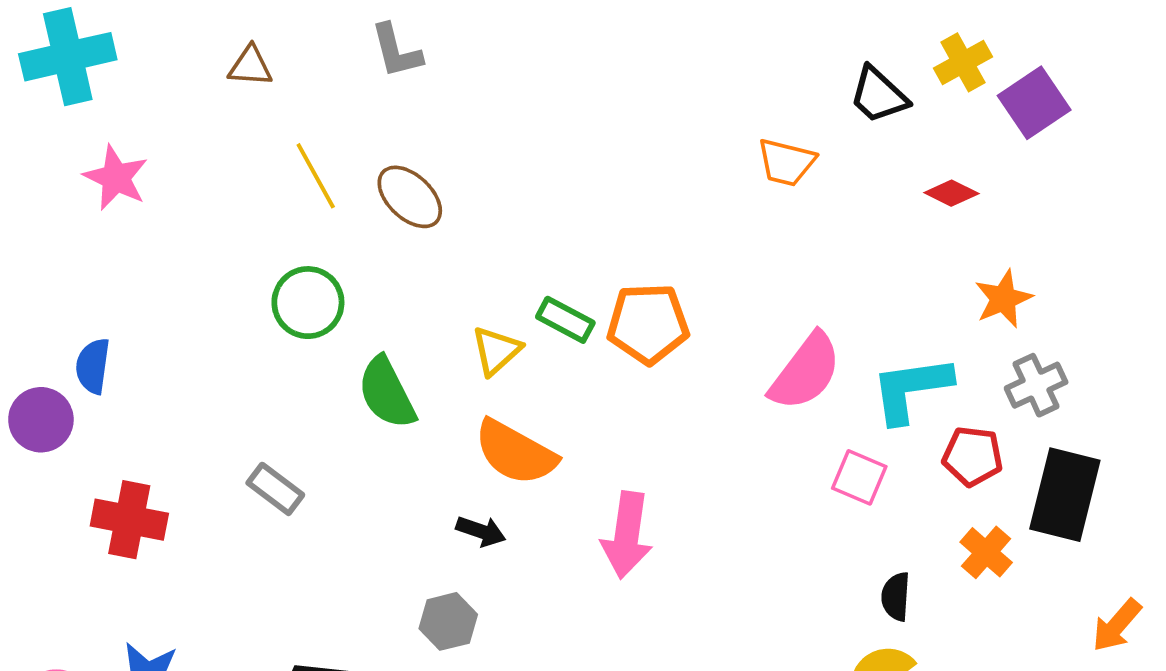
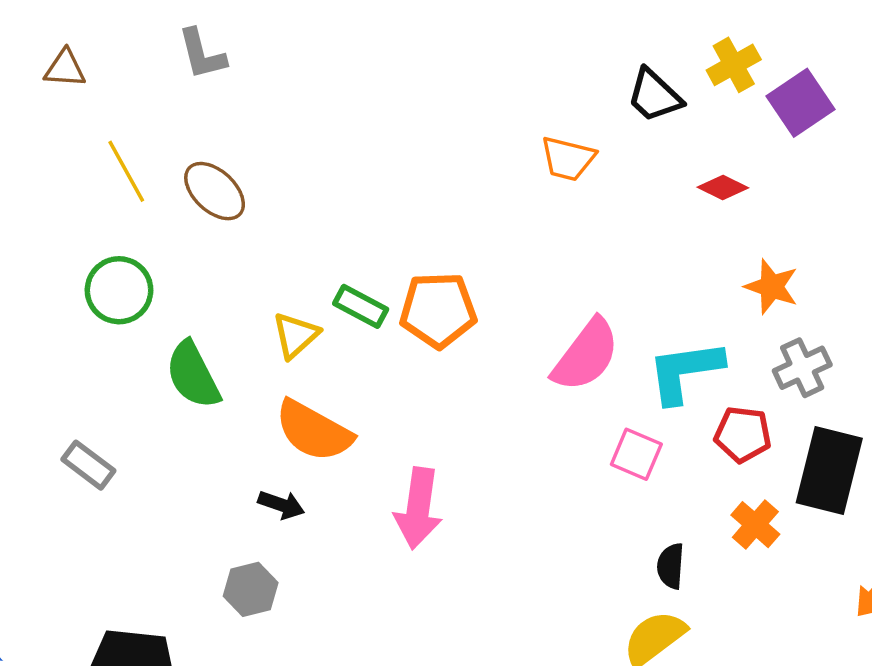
orange star: (1003, 299) -> (772, 287), turned -30

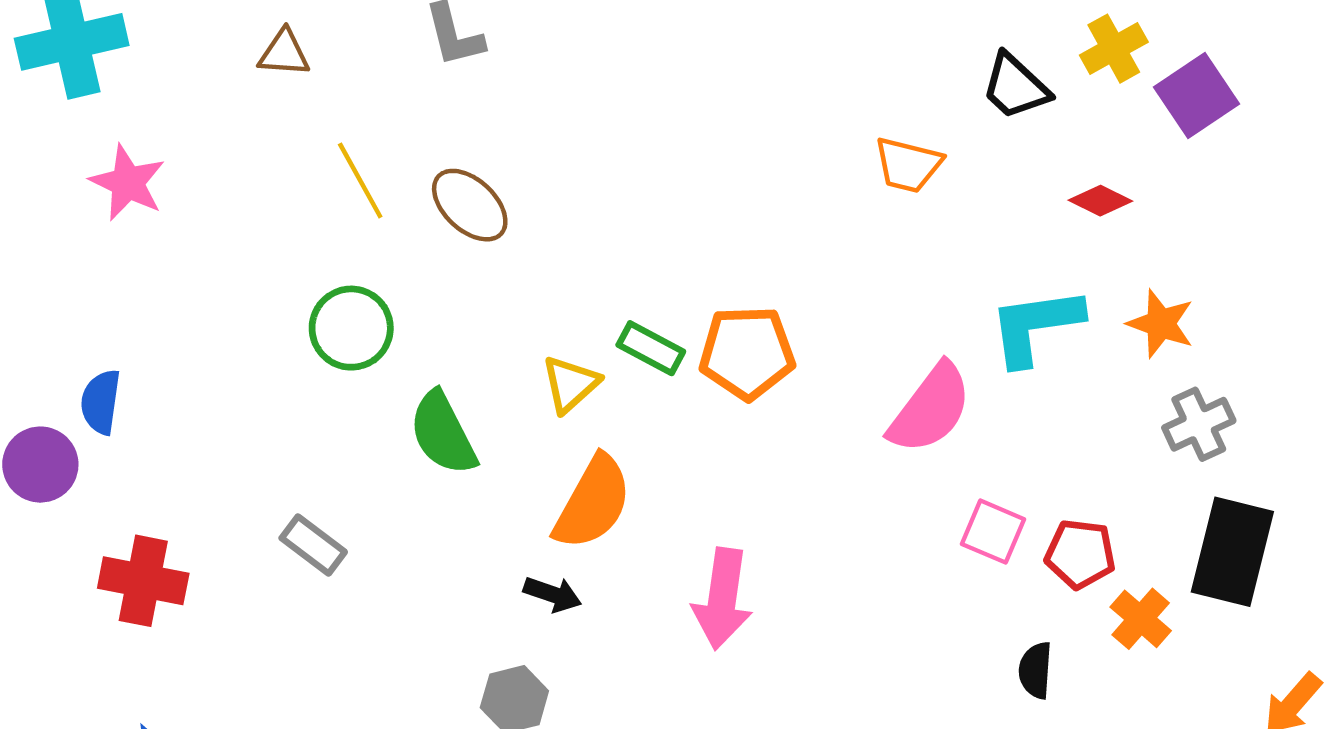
cyan L-shape: (685, 371) -> (1036, 326), moved
orange semicircle: (314, 431) -> (593, 503), turned -90
red pentagon: (743, 434) -> (1080, 554), moved

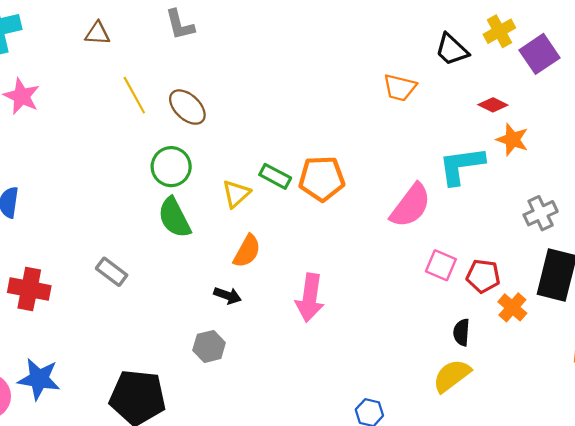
orange star: (1161, 324) -> (512, 140), moved
green circle: (351, 328) -> (171, 167), moved
orange semicircle: (593, 503) -> (247, 251), size x0.7

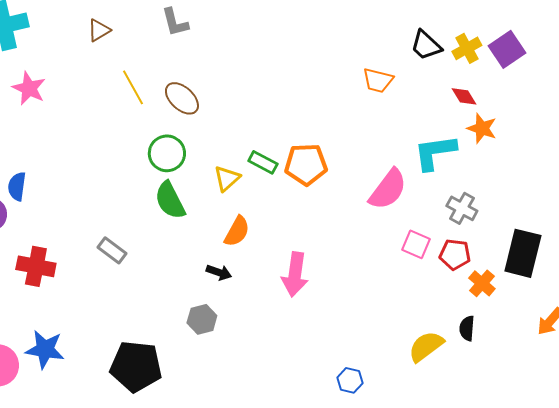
yellow cross: (499, 31) -> (467, 48), moved
brown triangle: (97, 33) -> (99, 30), turned -35
red diamond: (493, 105) -> (464, 96), turned 32
gray cross: (541, 213) -> (462, 208), moved, turned -36
black semicircle: (461, 332) -> (467, 328), moved

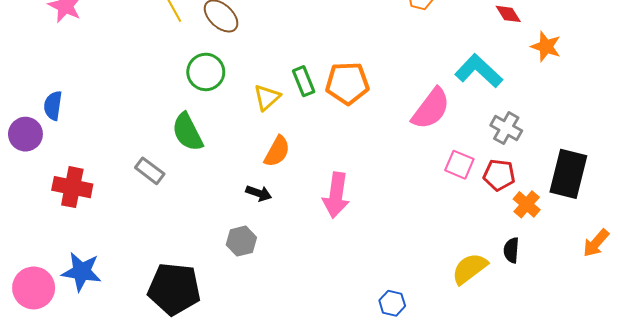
orange star: (482, 128) -> (546, 47), moved
cyan L-shape: (435, 152) -> (479, 71), turned 51
green rectangle: (263, 162) -> (304, 81), turned 40
green semicircle: (170, 200) -> (187, 132), moved

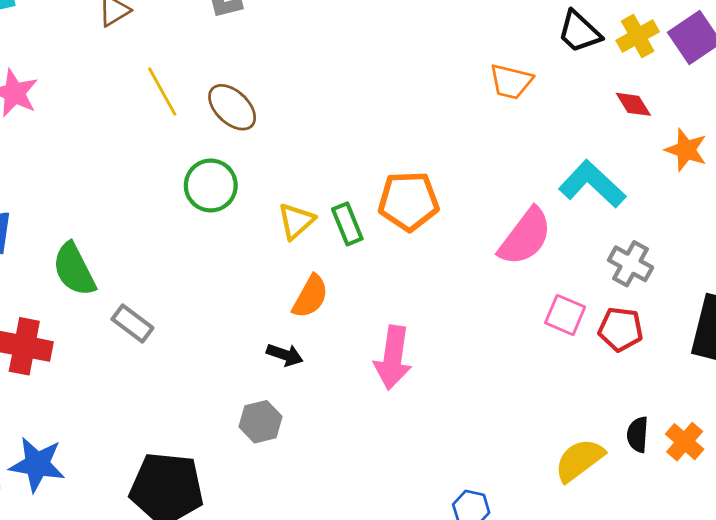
green rectangle: (304, 81) -> (347, 224), moved
green semicircle: (187, 132) -> (74, 269), moved
orange cross: (527, 204) -> (685, 442), moved

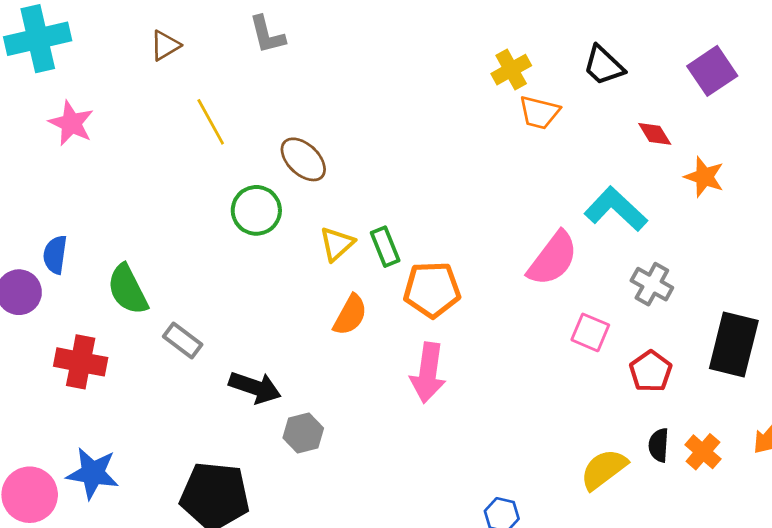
yellow cross: (638, 36) -> (511, 70), moved
brown ellipse: (232, 107) -> (303, 159), moved
orange pentagon: (409, 201) -> (432, 290), moved
red pentagon: (621, 329) -> (651, 371), moved, turned 30
black arrow: (285, 355) -> (255, 387), moved, size x1.5

